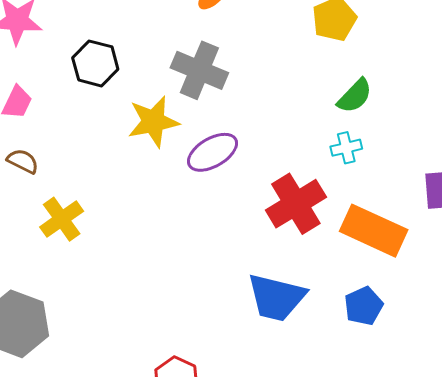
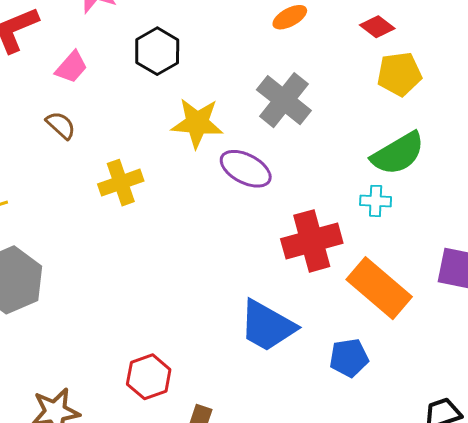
gray cross: (199, 70) -> (284, 100), moved
green semicircle: (355, 96) -> (398, 153), size x1.4
purple ellipse: (212, 152) -> (246, 169), turned 42
yellow cross: (62, 219) -> (121, 183), moved

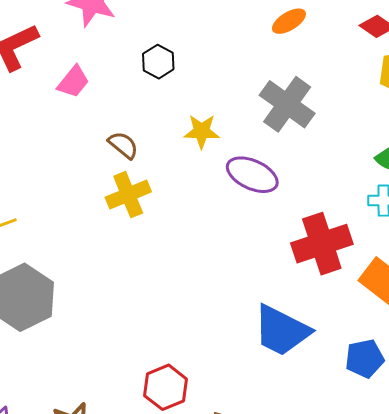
black hexagon: (157, 51) -> (158, 62), size x0.7
yellow star: (197, 123) -> (202, 131), size x0.7
brown semicircle: (61, 125) -> (123, 145), moved

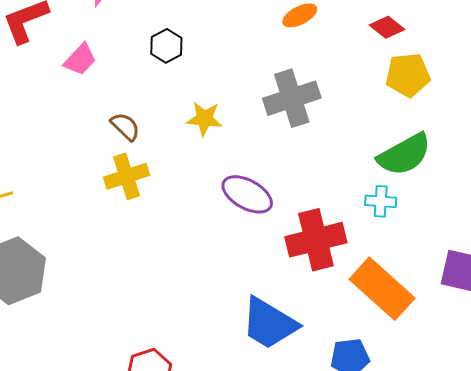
gray cross: (287, 104) -> (292, 98), turned 32
purple ellipse: (252, 175) -> (247, 194), moved

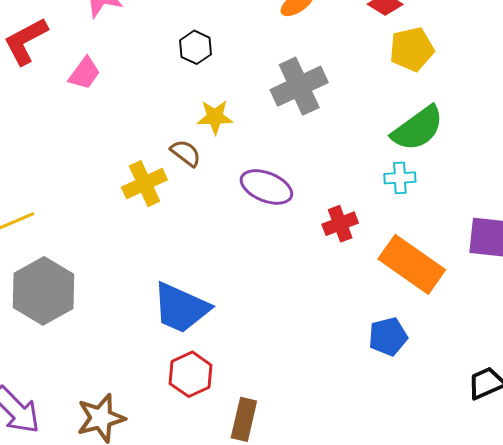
black hexagon: (166, 46) -> (196, 47), moved
brown semicircle: (125, 126) -> (186, 153), moved
red cross: (316, 240) -> (340, 224), size x0.6
blue trapezoid: (269, 323) -> (181, 308), moved

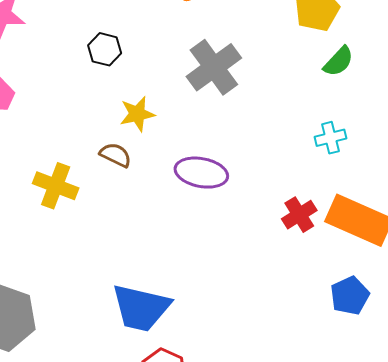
green semicircle: (418, 128) -> (339, 61), moved, size x0.6
yellow cross: (144, 184) -> (56, 186), moved, turned -33
red cross: (340, 224) -> (299, 215), moved

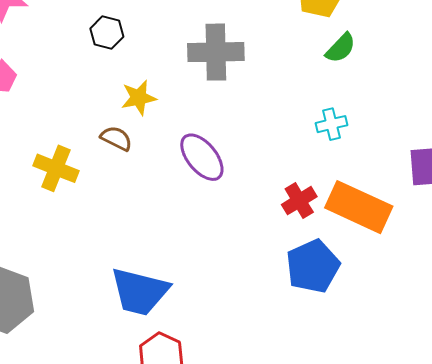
gray cross: (214, 67) -> (216, 52), turned 34
purple ellipse: (201, 173) -> (202, 157), turned 39
blue pentagon: (350, 296) -> (313, 266), moved, size x1.4

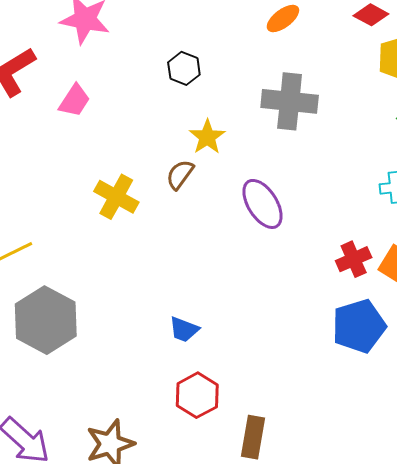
yellow star: (139, 98) -> (207, 137), turned -30
brown semicircle: (116, 138) -> (180, 175), turned -88
blue trapezoid: (140, 292) -> (184, 329), size x0.5

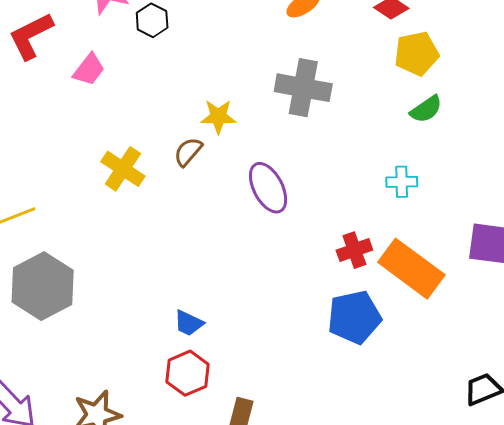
black hexagon: (184, 68) -> (152, 20), moved
yellow star: (207, 137) -> (218, 117), turned 30
blue trapezoid: (184, 329) -> (189, 323), moved

